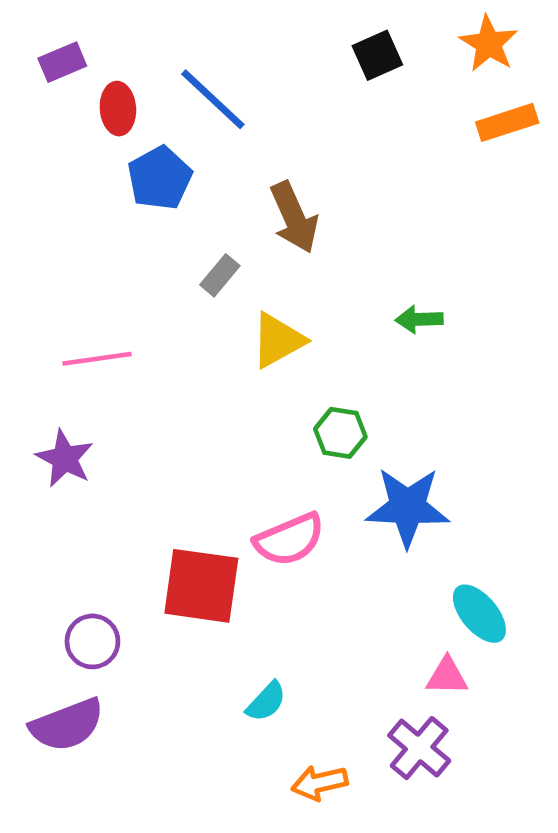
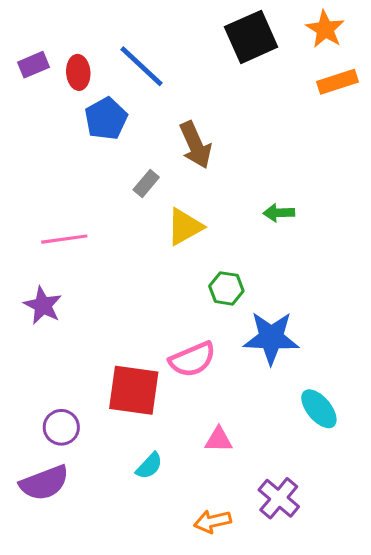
black square: (377, 55) -> (251, 37), size x1.6
purple rectangle: (62, 62) -> (34, 65), moved
pink triangle: (447, 676) -> (219, 440), moved
cyan semicircle: (266, 702) -> (149, 466), moved

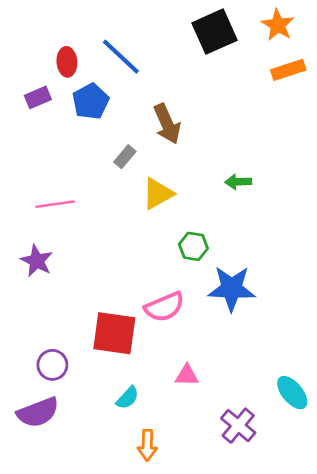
purple rectangle: (34, 65) -> (38, 97), moved
cyan ellipse: (319, 409) -> (292, 393), moved
orange arrow: (212, 521) -> (147, 445), moved, turned -76

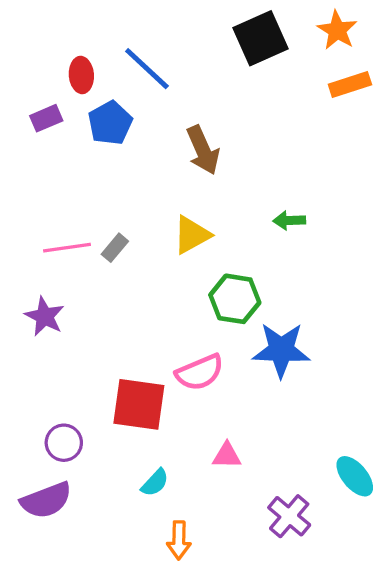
gray rectangle: (125, 157) -> (115, 248), moved
green hexagon: (193, 246) -> (235, 299), size x1.4

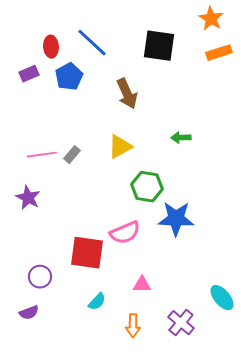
black square: (260, 38) -> (159, 46), moved, turned 32
purple semicircle: (46, 500) -> (29, 313), size x0.6
orange arrow: (179, 540) -> (133, 326), moved

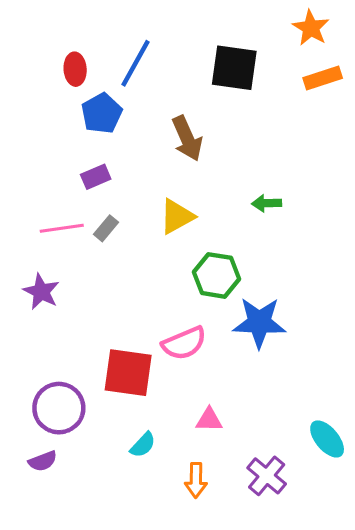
blue line: (92, 43) -> (135, 63), turned 76
purple rectangle: (29, 74) -> (96, 177), moved
purple circle: (40, 277) -> (59, 408), size x1.5

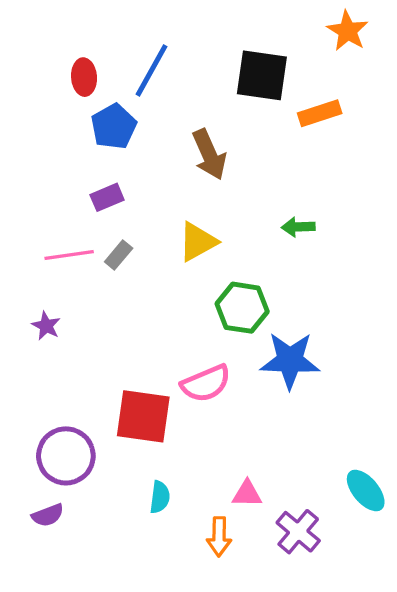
orange rectangle: (323, 78) -> (320, 113), moved
purple star: (41, 292) -> (46, 326), size x0.7
pink triangle: (209, 420) -> (247, 494), moved
cyan semicircle: (143, 445) -> (160, 497), turned -36

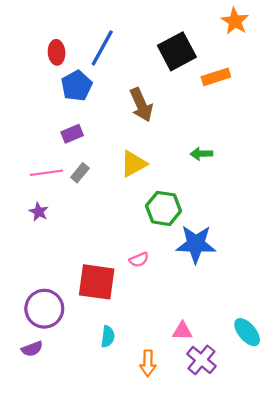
black square: (262, 75) -> (177, 51), turned -36
purple star: (46, 326) -> (39, 212), moved
pink semicircle: (206, 383) -> (139, 260), size x0.6
pink triangle: (247, 494) -> (182, 331), moved

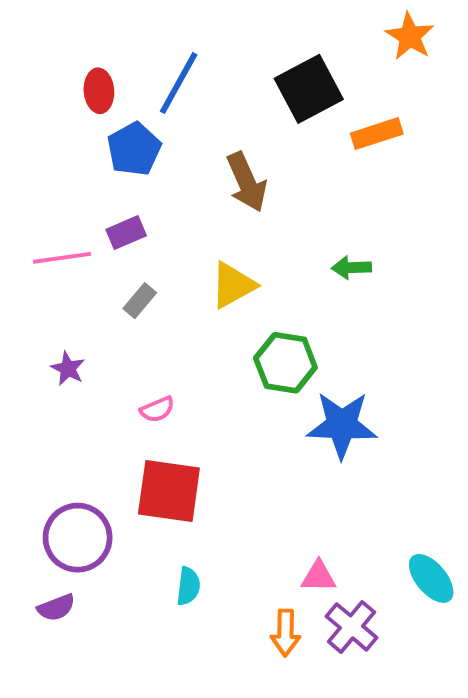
pink line: (47, 173) -> (62, 258), moved
pink semicircle: (139, 260) -> (157, 409), moved
orange arrow: (148, 363) -> (285, 633), moved

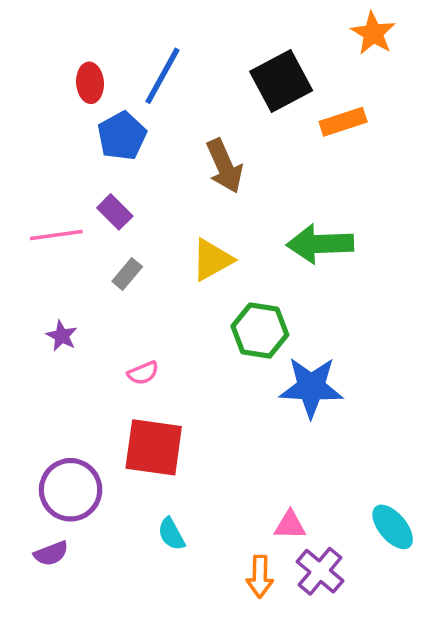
purple rectangle: (126, 233) -> (115, 212), turned 68
green arrow: (352, 268) -> (320, 244), size x1.8
cyan semicircle: (188, 586) -> (171, 534), turned 144

